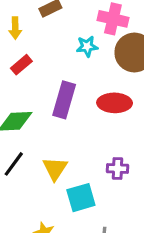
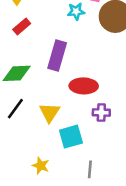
red ellipse: (115, 103) -> (84, 86), moved

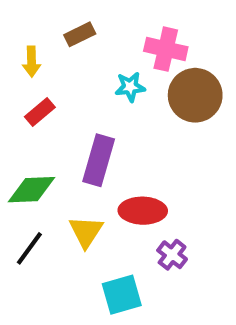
yellow triangle: (49, 112) -> (86, 232), moved
purple cross: (101, 112) -> (172, 255), turned 36

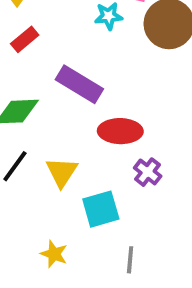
purple rectangle: (99, 160) -> (79, 84), turned -75
yellow triangle: (86, 232) -> (62, 172), moved

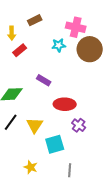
red rectangle: (25, 39) -> (20, 50), moved
purple rectangle: (79, 84) -> (44, 80), size x0.6

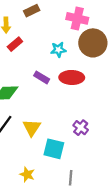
cyan star: (59, 45) -> (58, 50), moved
red ellipse: (65, 104) -> (72, 77), moved
cyan square: (55, 144) -> (54, 149), turned 30

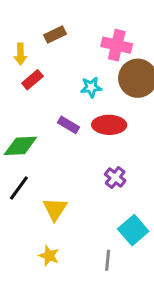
yellow triangle: (32, 128) -> (55, 209), moved
purple cross: (81, 128) -> (115, 177), moved
cyan square: (54, 149) -> (133, 230), moved, turned 35

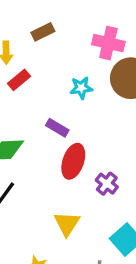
red ellipse: (109, 125) -> (73, 161), moved, turned -72
yellow triangle: (55, 209) -> (67, 224), moved

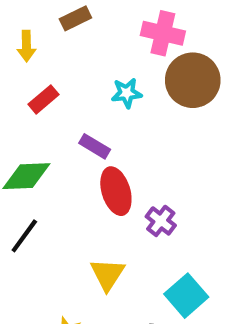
red rectangle: (19, 80) -> (43, 99), moved
red ellipse: (73, 161) -> (116, 191), turned -36

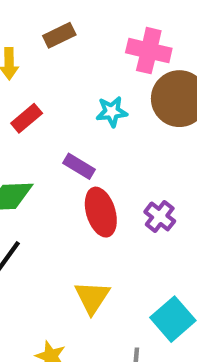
purple cross: (161, 221) -> (160, 216), moved

